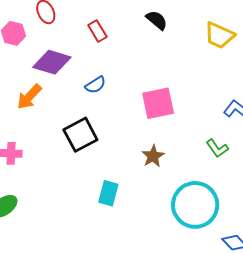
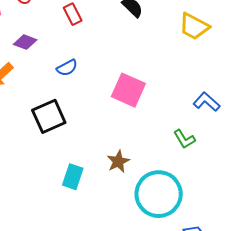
purple diamond: (52, 62) -> (25, 42), size x0.6
pink square: (158, 103) -> (128, 90), turned 32
brown star: (153, 156) -> (118, 161), moved

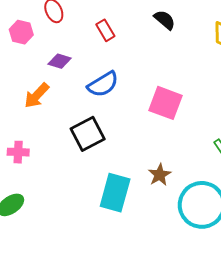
blue semicircle: (67, 68) -> (103, 84), size x1.5
cyan rectangle: (73, 177) -> (115, 193), size x1.5

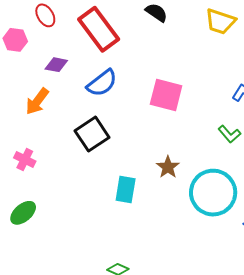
red rectangle: (105, 30) -> (99, 29), size x2.0
pink cross: (18, 152) -> (25, 160), turned 30
cyan rectangle: (115, 193) -> (126, 190), size x0.7

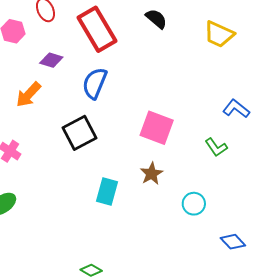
blue semicircle: (102, 83) -> (95, 83), turned 144
pink square: (166, 95) -> (157, 128), moved
cyan circle: (213, 193) -> (194, 204), size x0.5

